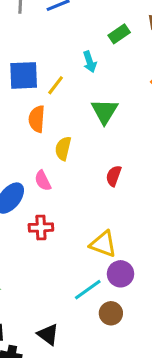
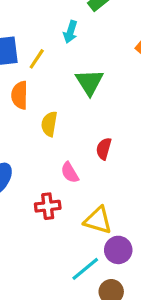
cyan arrow: (90, 62) -> (70, 32), turned 40
pink semicircle: (43, 181) -> (70, 172), moved
red cross: (41, 227) -> (48, 206), moved

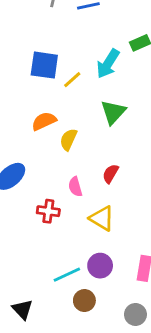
cyan arrow: (70, 32) -> (108, 64), size x1.5
orange semicircle: (20, 95) -> (44, 121), moved, turned 50
yellow triangle: (98, 220) -> (102, 218), moved

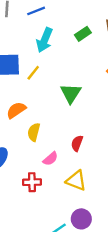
cyan arrow: (108, 64) -> (44, 40), moved
yellow semicircle: (68, 140) -> (34, 132), moved
pink semicircle: (75, 187) -> (50, 159), turned -105

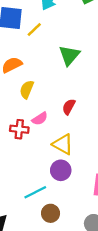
red cross: (32, 182) -> (19, 129), moved
purple circle: (81, 219) -> (61, 170), moved

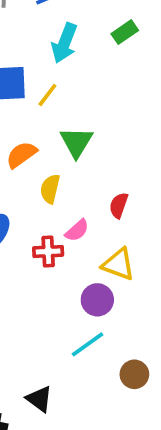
green triangle: (69, 55) -> (76, 142), moved
purple circle: (61, 170) -> (97, 300), moved
brown circle: (51, 213) -> (134, 374), moved

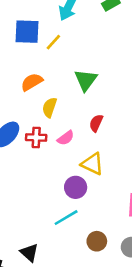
green triangle: (76, 142) -> (86, 80), moved
red cross: (48, 251) -> (36, 137), moved

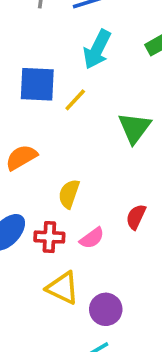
green triangle: (86, 80) -> (134, 128), moved
orange semicircle: (32, 82) -> (21, 157), moved
yellow triangle: (92, 164) -> (63, 288), moved

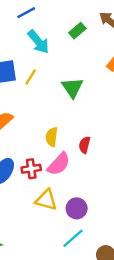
cyan arrow: (97, 49) -> (38, 42), turned -55
yellow semicircle: (69, 194) -> (52, 137), moved
pink semicircle: (92, 238) -> (59, 164), size x1.5

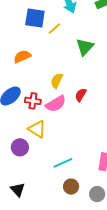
purple circle: (77, 208) -> (20, 147), moved
cyan line: (73, 238) -> (63, 163), moved

